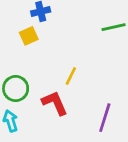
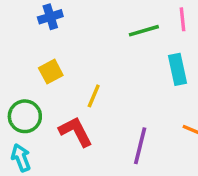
yellow square: (29, 36) -> (51, 72), moved

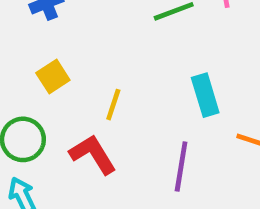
cyan rectangle: (178, 69) -> (205, 95), moved

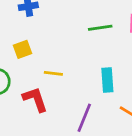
yellow line: (113, 105) -> (53, 73), turned 66

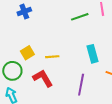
yellow square: (22, 49) -> (27, 53), moved

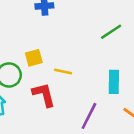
green line: (80, 17) -> (111, 32), turned -30

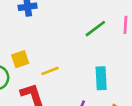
yellow line: (63, 71) -> (50, 71), turned -30

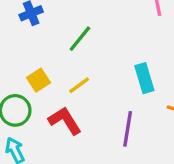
green line: (95, 29) -> (80, 39), moved

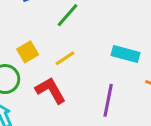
cyan rectangle: (144, 78) -> (126, 54), turned -60

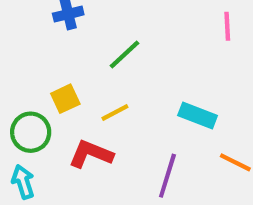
red L-shape: (51, 90) -> (91, 154), turned -44

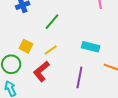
yellow square: (65, 99) -> (26, 46), turned -32
red L-shape: (91, 154) -> (41, 71), turned -55

